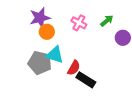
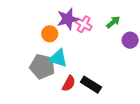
purple star: (40, 18) -> (68, 19), moved
red semicircle: (74, 68) -> (69, 83), moved

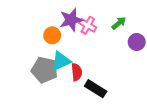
cyan triangle: (58, 58) -> (61, 61), turned -42
red semicircle: (69, 83) -> (77, 72), moved, turned -35

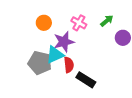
purple star: (71, 20) -> (64, 42), moved
orange circle: (52, 35) -> (44, 23), moved

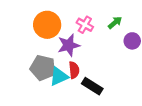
orange circle: (44, 23) -> (47, 25), size x1.6
cyan triangle: (55, 55) -> (59, 76), moved

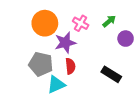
cyan triangle: (59, 76) -> (56, 85), moved
black rectangle: (92, 86) -> (111, 74), moved

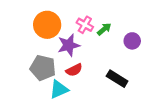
green arrow: (109, 21) -> (104, 29), moved
red semicircle: (70, 66) -> (74, 70), turned 70

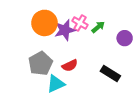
purple star: (69, 45) -> (65, 30), moved
gray pentagon: (43, 68) -> (40, 63), turned 30

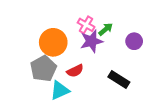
orange circle: (45, 23) -> (53, 42), moved
purple star: (65, 30) -> (91, 41), moved

